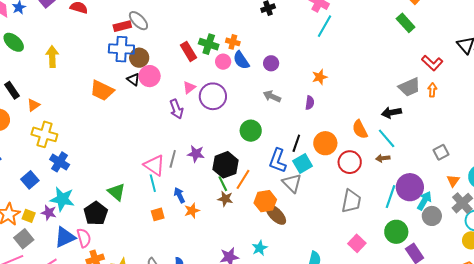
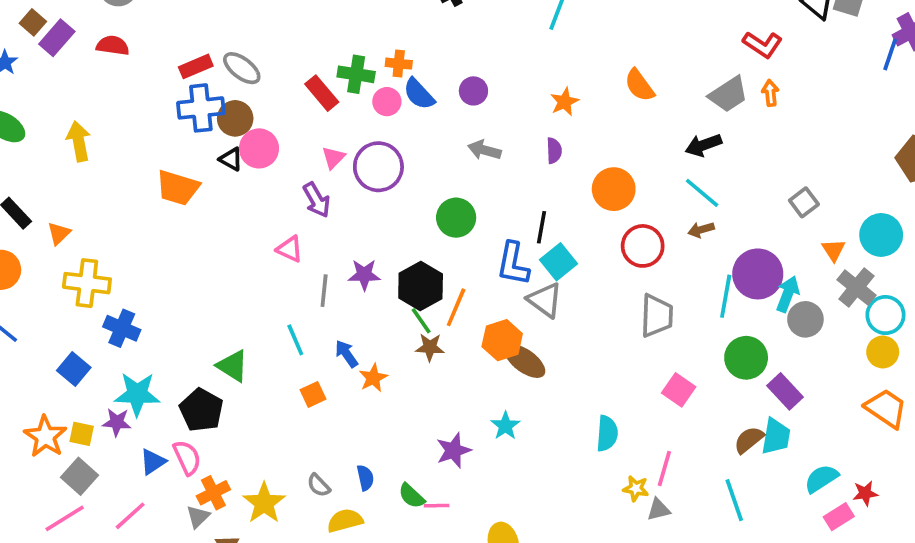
gray ellipse: (138, 21) -> (242, 68), moved
orange semicircle: (360, 129) -> (639, 85), moved
orange circle: (325, 143) -> (614, 189), moved
pink triangle: (154, 165) -> (290, 249), moved, size x0.7
blue triangle: (65, 237) -> (153, 462), size x0.7

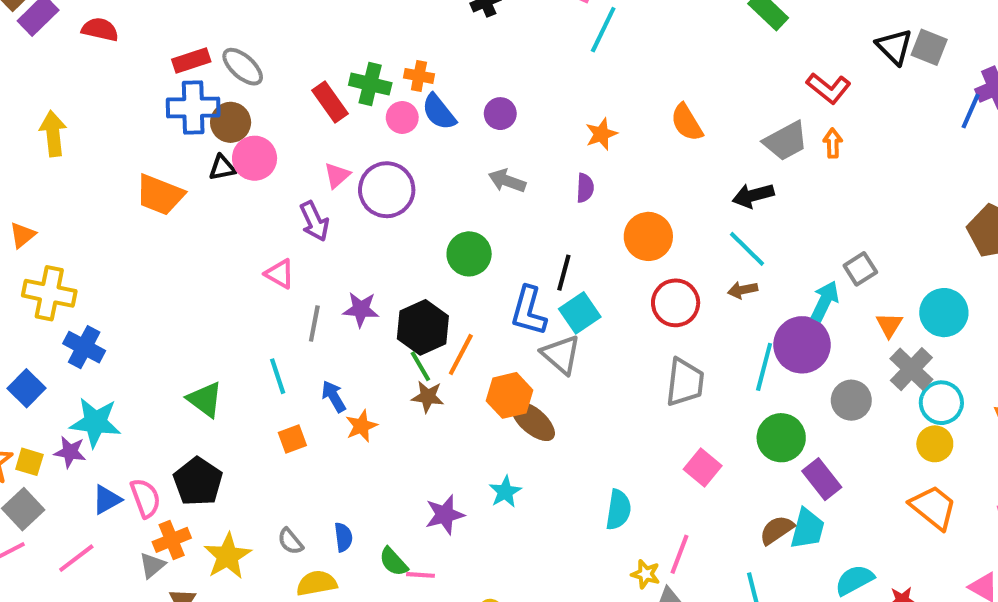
black triangle: (231, 159) -> (222, 168), turned -45
cyan arrow: (788, 294) -> (825, 301), moved
black pentagon: (201, 410) -> (198, 482), moved

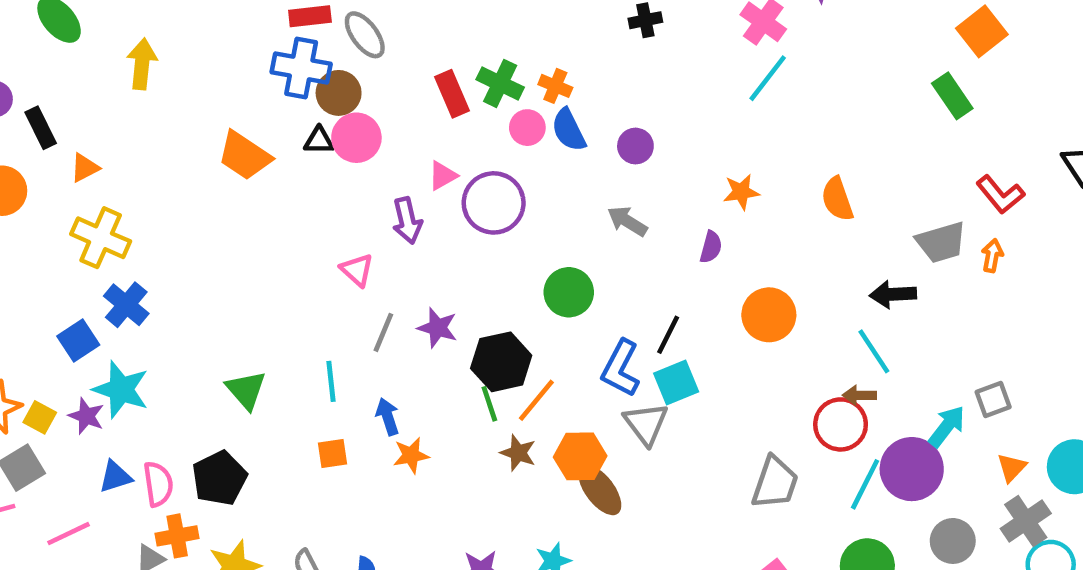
red circle: (676, 303) -> (841, 424), moved
blue square: (26, 388) -> (78, 341), moved
brown star: (428, 397) -> (518, 453), moved

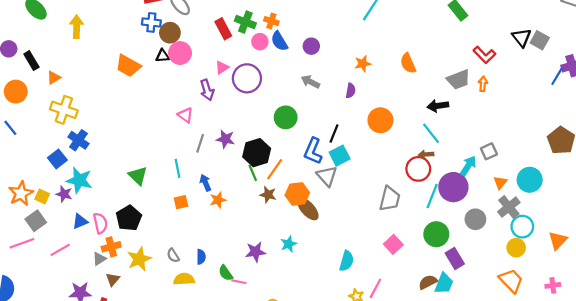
blue cross: (301, 68) -> (151, 22), size x0.7

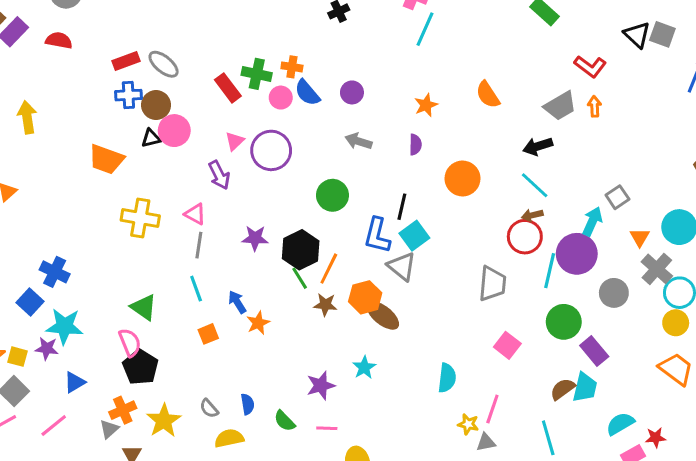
yellow cross: (64, 110) -> (140, 218), moved
gray line: (200, 143) -> (199, 245), moved
pink semicircle: (100, 223) -> (130, 343), moved
pink line: (239, 282) -> (327, 428), moved

